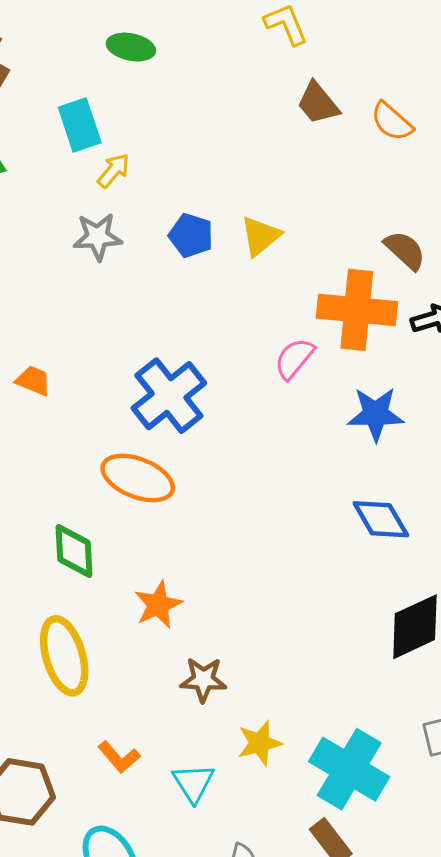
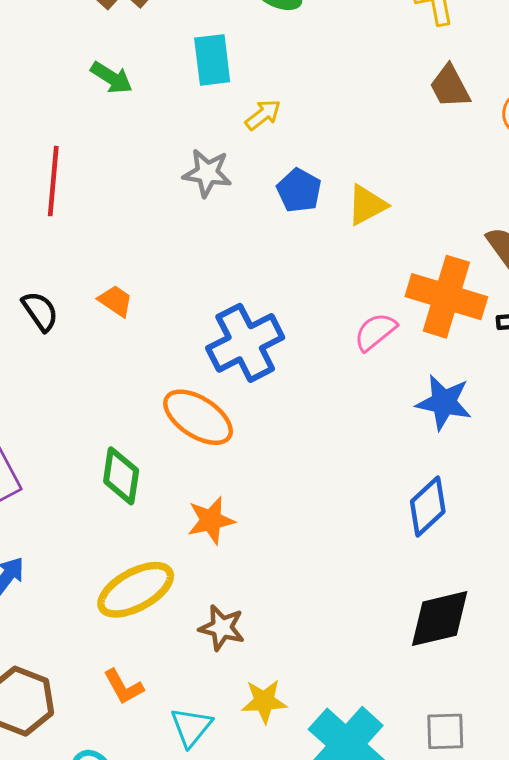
yellow arrow: (113, 171) -> (263, 115), moved
blue diamond: (381, 519) -> (428, 506), turned 66
orange star: (158, 605) -> (211, 520), moved
yellow ellipse: (64, 656) -> (136, 590), moved, turned 66

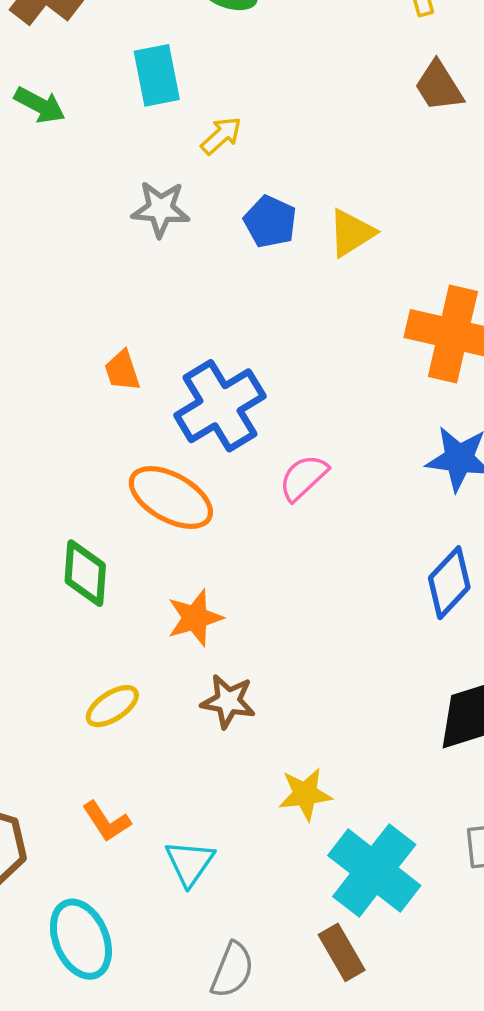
orange trapezoid: (116, 301) -> (122, 371), moved, turned -138
pink semicircle: (375, 332) -> (303, 478), moved
yellow ellipse: (136, 590) -> (112, 706), size x0.6
brown star: (222, 628) -> (228, 701), moved
yellow star: (264, 701) -> (305, 794), moved

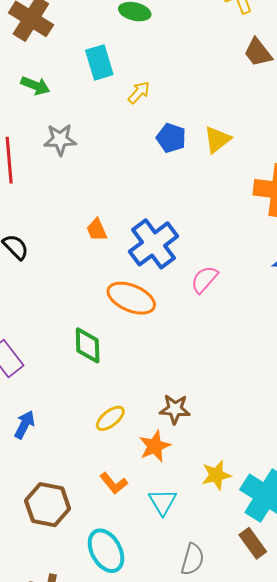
gray star: (161, 209) -> (60, 140), moved
orange star: (195, 618) -> (155, 446), moved
yellow star: (305, 794) -> (216, 475), moved

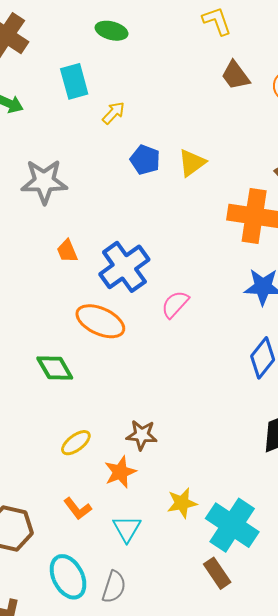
gray star: (60, 140) -> (44, 182), moved, size x1.4
green diamond: (88, 345) -> (55, 368), turned -30
gray semicircle: (193, 559) -> (114, 587), moved

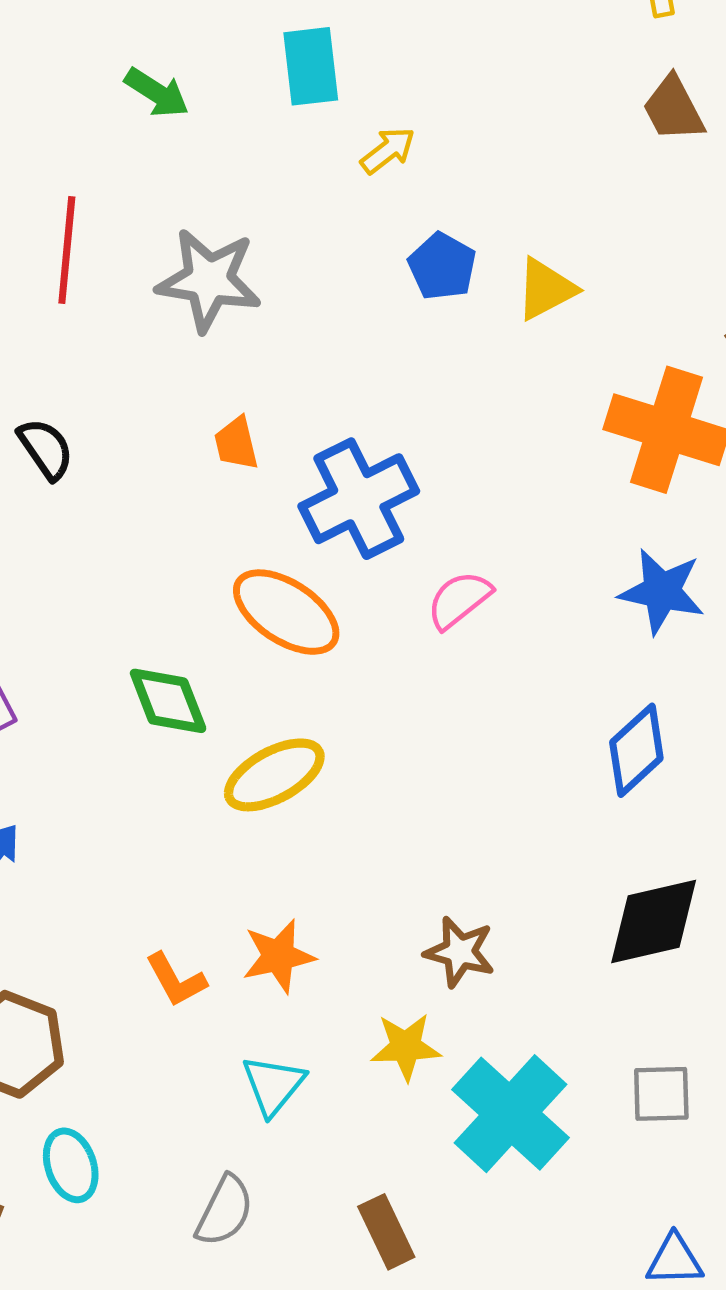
brown star: (142, 435) -> (460, 952), moved
yellow ellipse: (76, 443) -> (274, 775), moved, size x1.4
orange L-shape: (78, 509) -> (176, 980), moved
brown rectangle: (217, 573) -> (386, 1232), moved
cyan ellipse: (68, 577) -> (71, 1165), moved, size x0.7

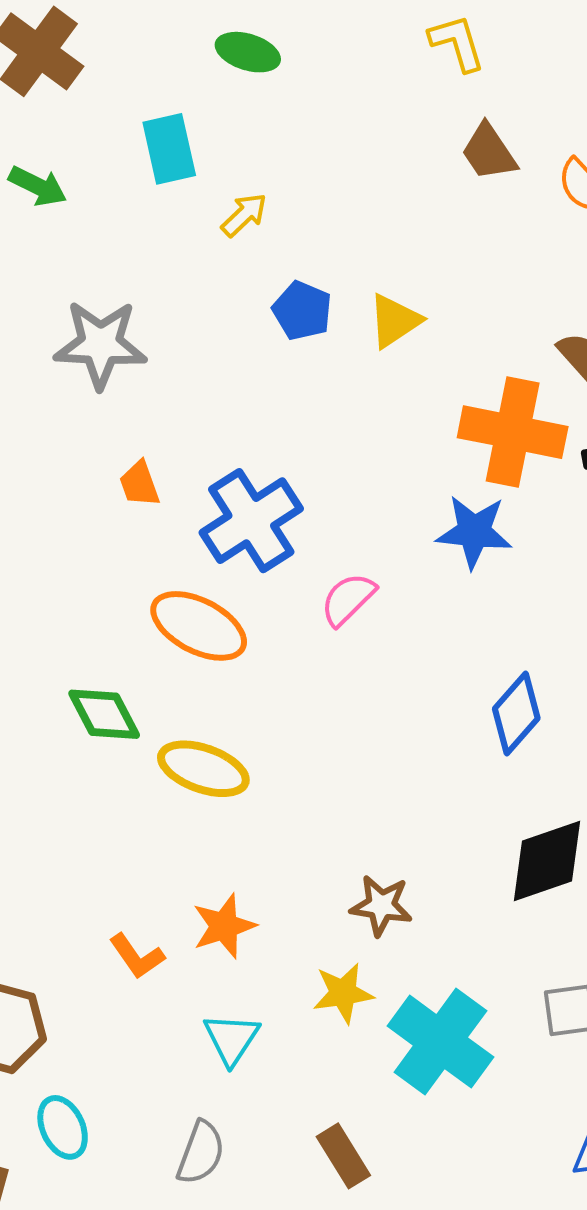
blue star: (662, 591) -> (474, 532), moved
yellow ellipse: (274, 775) -> (203, 769), turned 54

